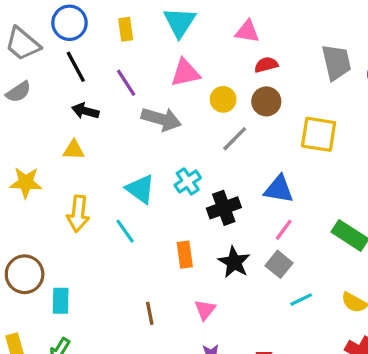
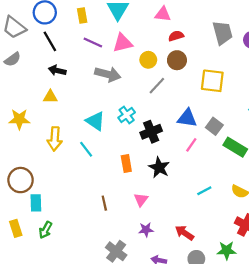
purple line: (126, 83) -> (93, 43), moved, turned -30
gray square: (279, 264) -> (214, 126), moved
cyan rectangle: (61, 301) -> (36, 203), moved

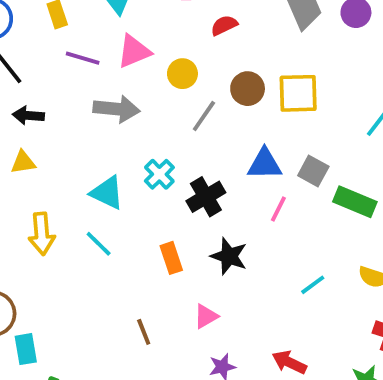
brown circle: (177, 60) -> (248, 89), moved
pink triangle: (141, 200) -> (206, 316), turned 32

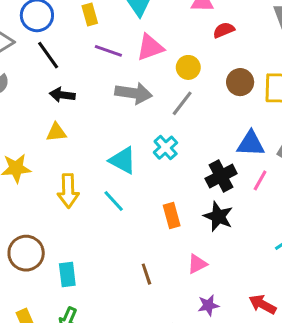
gray line: (204, 116) -> (182, 103), moved
black cross: (206, 197) -> (221, 176), moved
cyan rectangle: (26, 349) -> (67, 275), moved

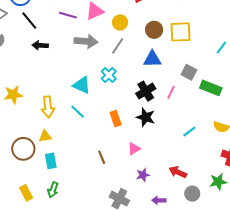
yellow triangle: (56, 132) -> (45, 136), moved
blue triangle: (251, 144) -> (152, 59), moved

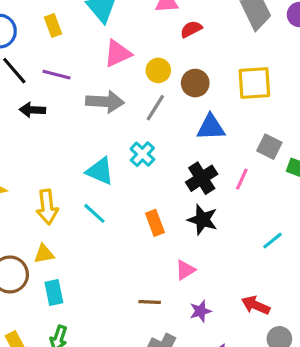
purple line: (68, 15) -> (56, 75), moved
brown circle: (154, 30) -> (195, 83), moved
brown line: (102, 157) -> (150, 302), moved, turned -64

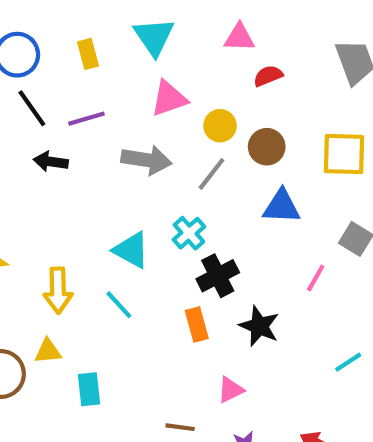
purple line: (56, 75) -> (86, 119), turned -36
black cross: (202, 178) -> (218, 276), moved
cyan rectangle: (54, 293) -> (89, 389), moved

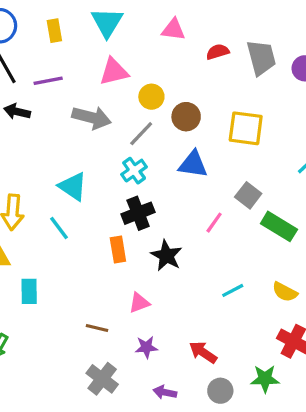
red semicircle: (268, 76) -> (218, 52), moved
cyan cross: (189, 233) -> (134, 171), moved

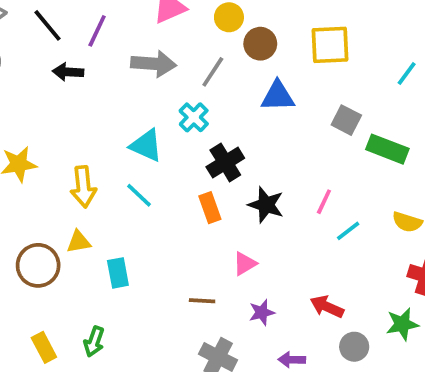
purple line: (48, 81) -> (97, 31), turned -44
yellow circle: (151, 97) -> (229, 17), moved
cyan cross: (134, 171) -> (194, 117), moved
pink line: (214, 223) -> (324, 202), moved

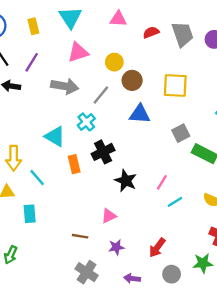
gray square: (346, 120) -> (181, 133), turned 30
cyan line: (139, 195) -> (37, 178), moved
orange rectangle: (210, 208) -> (74, 164), moved
red arrow: (327, 307) -> (157, 248), turned -84

